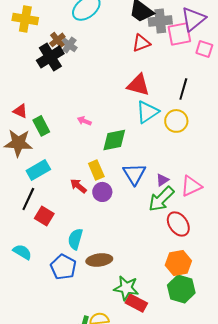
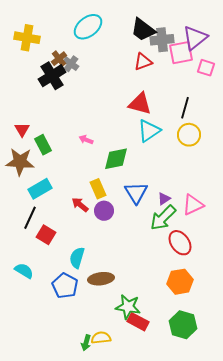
red triangle: (20, 111) -> (22, 130), turned 35
yellow circle: (176, 121) -> (189, 135), moved
green hexagon: (181, 289) -> (183, 325), moved

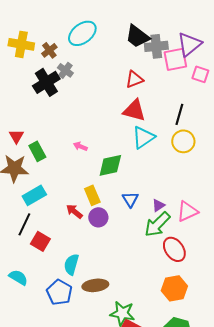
brown cross: (59, 59) -> (49, 50), moved
red triangle: (143, 62) -> (134, 79), moved
blue triangle: (136, 193) -> (130, 199), size x0.7

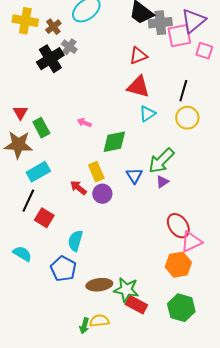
cyan triangle: (143, 137) -> (147, 114), size x0.7
pink triangle: (187, 211) -> (191, 242), moved
green arrow: (157, 224) -> (161, 161), moved
brown ellipse: (95, 285) -> (99, 285), moved

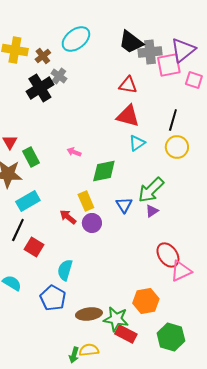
red triangle: (138, 56) -> (128, 85), turned 30
orange hexagon: (178, 265) -> (146, 301), moved

